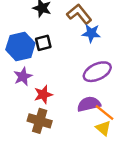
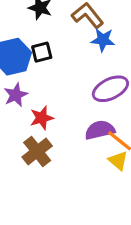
brown cross: (40, 121) -> (37, 151), turned 35

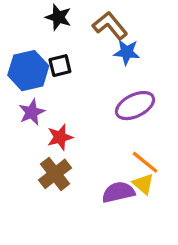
purple semicircle: (100, 130) -> (118, 192), moved

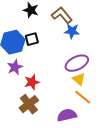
yellow triangle: (143, 184) -> (79, 79), moved

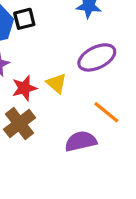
yellow triangle: (79, 79) -> (57, 83), moved

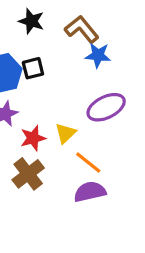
yellow triangle: (57, 83) -> (65, 133), turned 35
orange line: (106, 112) -> (88, 162), moved

